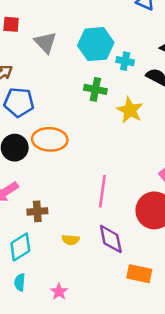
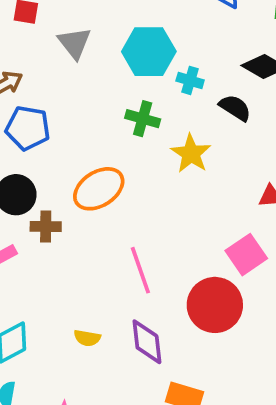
orange ellipse: (50, 139) -> (99, 189), moved, turned -40
pink line: (102, 191) -> (140, 270), turned -32
brown cross: (37, 211) -> (46, 227), moved

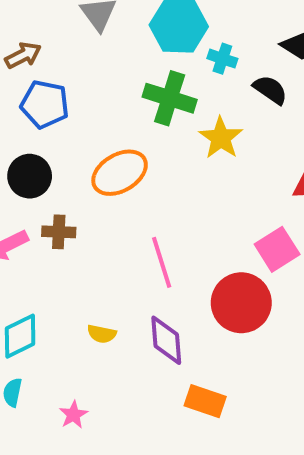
green cross: (143, 119) -> (170, 98), size x1.4
brown cross: (46, 227) -> (59, 232), moved

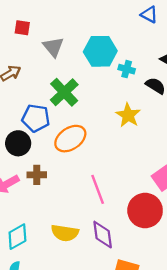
green cross: (170, 98) -> (64, 92), moved, turned 32
blue pentagon: (45, 104) -> (36, 118), moved
yellow semicircle: (102, 334) -> (65, 233), size x1.6

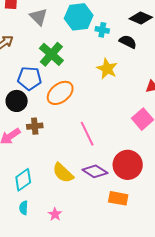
red circle: (145, 210) -> (128, 165), moved
yellow semicircle: (65, 233) -> (63, 173), turned 40
purple diamond: (103, 235) -> (95, 171), turned -45

